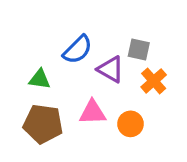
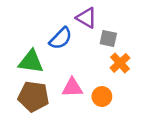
purple triangle: (111, 69) -> (86, 18), moved
green triangle: (40, 79) -> (31, 62), size x1.5

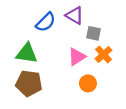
blue semicircle: (61, 38) -> (46, 22), moved
pink triangle: (72, 87) -> (77, 57), moved, turned -30

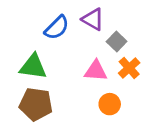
gray square: (93, 33) -> (117, 42), turned 32
pink triangle: (77, 57) -> (96, 71), turned 36

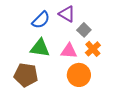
green triangle: (33, 67) -> (40, 48), moved
orange circle: (110, 104) -> (79, 75), size x1.5

